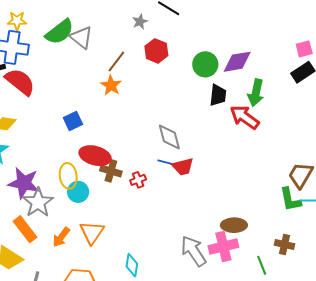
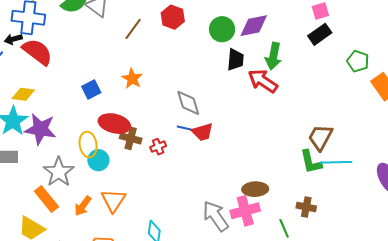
orange star: (111, 85) -> (132, 79), moved
purple star: (24, 183) -> (40, 129), moved

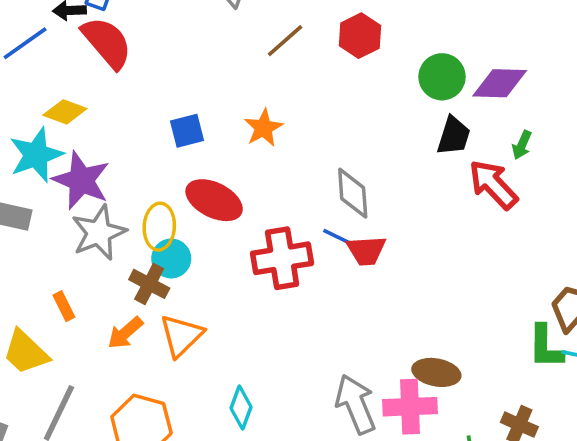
green arrow: (273, 56) -> (522, 145), size x0.6
brown cross: (131, 138) -> (149, 284), moved
red cross: (158, 147) -> (282, 258), size x2.0
gray star: (59, 172) -> (99, 233), moved
orange rectangle: (46, 199) -> (64, 306), size x0.6

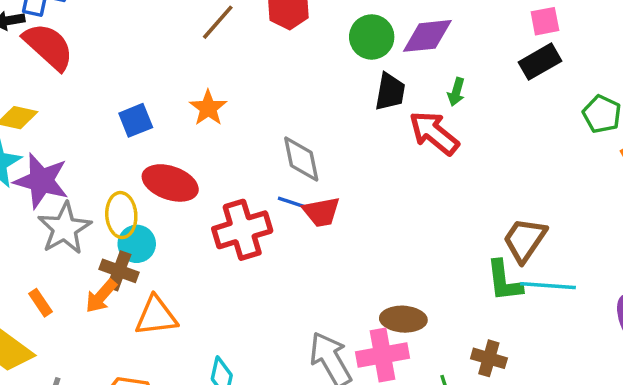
orange arrow: (125, 333) -> (101, 296), moved
orange triangle: (181, 336) -> (156, 316), turned 45

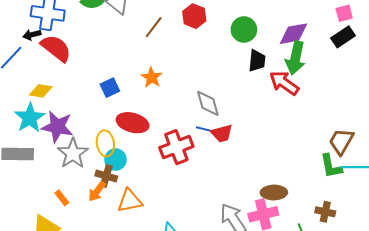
purple diamond: (427, 36) -> (294, 34), moved
green arrow: (456, 92) -> (295, 58), size x2.0

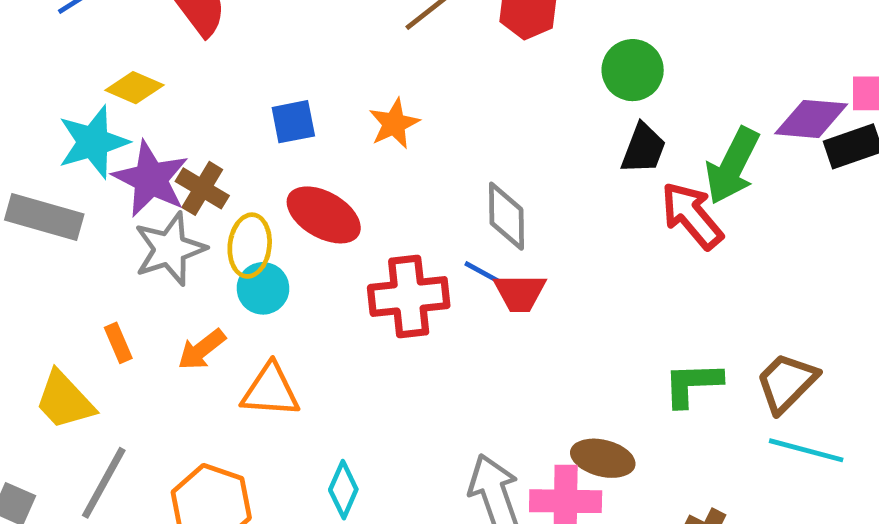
purple diamond: (294, 34) -> (811, 119), moved
green L-shape: (331, 166) -> (693, 384), moved, turned 84
brown cross: (106, 176) -> (202, 188), moved

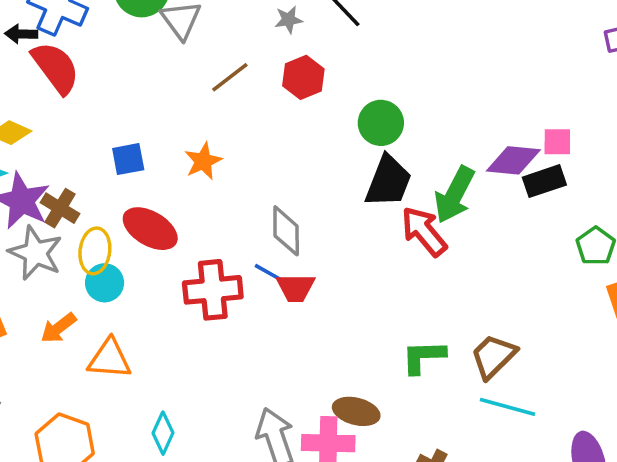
black trapezoid: (643, 149) -> (388, 181), size x1.4
gray star: (170, 249) -> (35, 253), turned -30

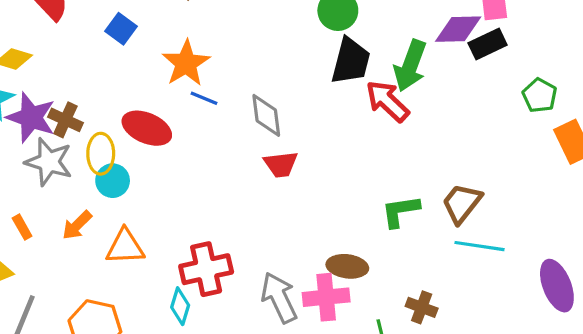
blue square: (128, 159) -> (121, 29), moved, turned -36
orange star: (203, 161) -> (186, 63), size x1.4
blue line: (269, 273) -> (204, 98), moved
red cross: (213, 290) -> (206, 269), moved

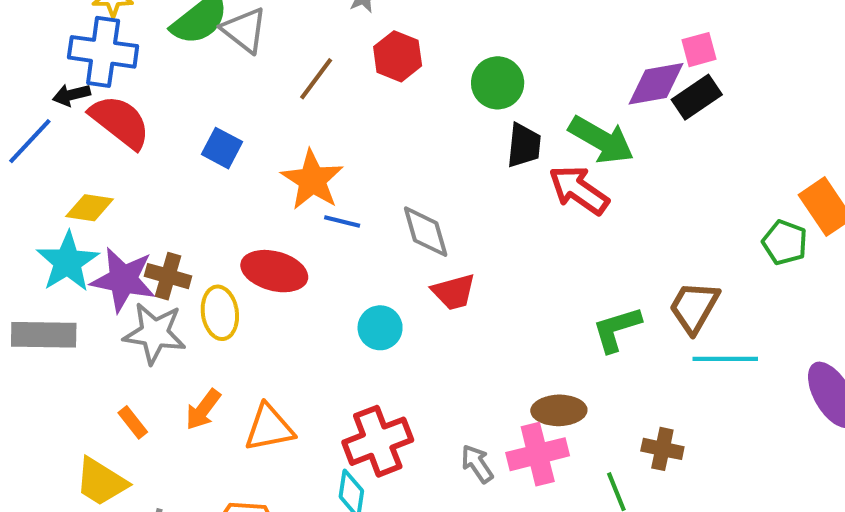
black trapezoid: (351, 61) -> (524, 145), size x0.7
green arrow: (410, 66) -> (601, 140), turned -72
green pentagon: (540, 95) -> (785, 242), moved
cyan circle: (113, 181) -> (380, 328), moved
gray arrow: (279, 298) -> (477, 464), size x0.6

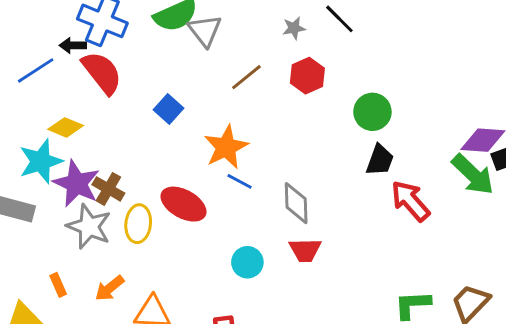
green arrow: (601, 140) -> (473, 174), moved

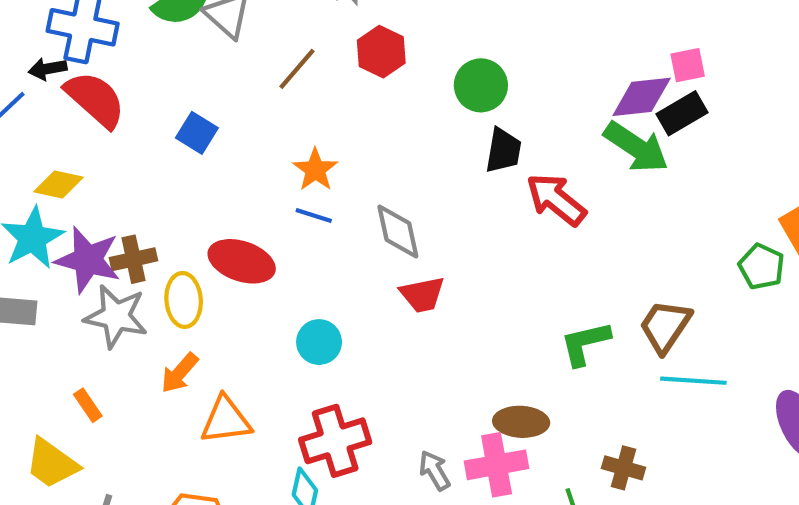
orange star: (226, 147) -> (315, 170), moved, size x0.7
brown cross: (108, 189) -> (133, 259), turned -32
cyan circle: (247, 262) -> (319, 342), moved
orange arrow: (110, 288) -> (179, 373), moved

